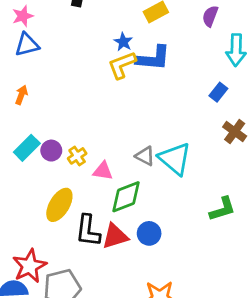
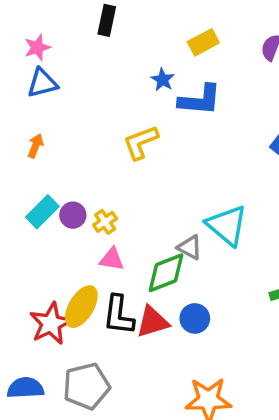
yellow L-shape: (122, 65) -> (141, 142), moved
gray triangle: (145, 156) -> (190, 247), moved
pink triangle: (103, 171) -> (112, 259), moved
yellow ellipse: (59, 205) -> (81, 307), moved
red star: (30, 266) -> (51, 324), moved

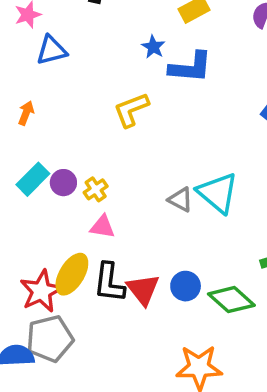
blue triangle: (42, 83) -> (52, 50), moved
gray triangle: (190, 247) -> (180, 200), moved
green diamond: (166, 273) -> (231, 300), moved, turned 63
red triangle: (152, 322) -> (143, 289), turned -51
gray pentagon: (86, 386) -> (50, 339), moved

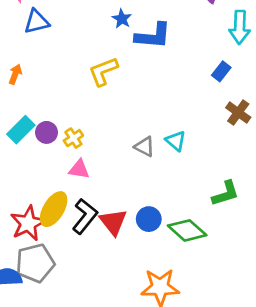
cyan triangle: (218, 193) -> (176, 141), size x0.6
black L-shape: (109, 283) -> (85, 216), turned -148

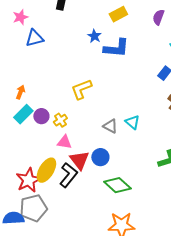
yellow L-shape: (103, 71) -> (81, 89), moved
orange arrow: (15, 74) -> (20, 92), moved
blue circle: (149, 219) -> (100, 157), moved
red triangle: (113, 222) -> (79, 160), moved
green diamond: (187, 230) -> (117, 185), moved

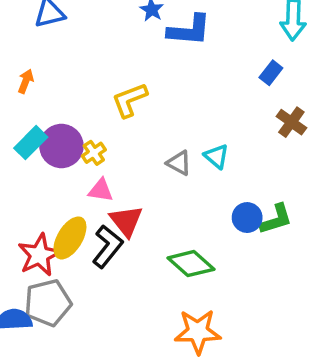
orange arrow: (20, 92) -> (26, 81), moved
purple circle: (41, 116) -> (61, 146), size x1.6
blue circle: (100, 157) -> (247, 218), moved

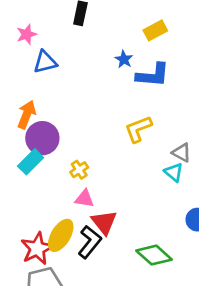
orange arrow: (26, 81) -> (27, 115), size x1.5
yellow L-shape: (130, 100) -> (138, 129), moved
purple circle: (61, 146) -> (42, 138), moved
gray triangle: (179, 163) -> (182, 153), moved

